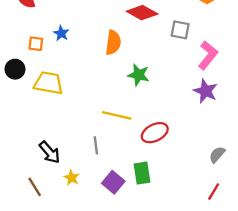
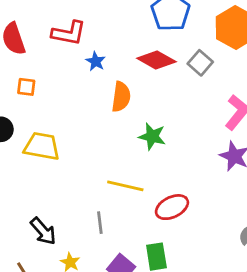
gray square: (180, 30) -> (200, 63), moved, turned 30
blue star: (61, 33) -> (96, 61), moved
orange square: (36, 44) -> (26, 87), moved

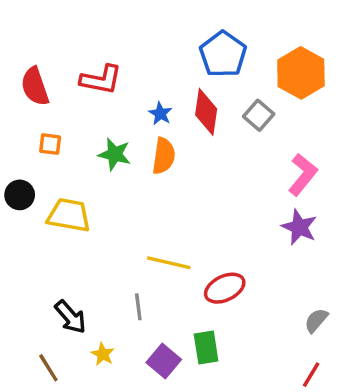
red diamond: (156, 60) -> (206, 112), turned 69
blue star: (96, 61) -> (160, 114), moved
green star: (152, 136) -> (115, 154), moved

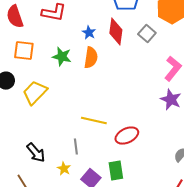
orange square: (50, 144) -> (24, 51), size x1.5
yellow trapezoid: (69, 215) -> (35, 93), turned -56
yellow star: (103, 354) -> (64, 169), moved

